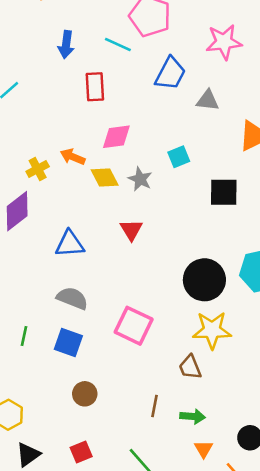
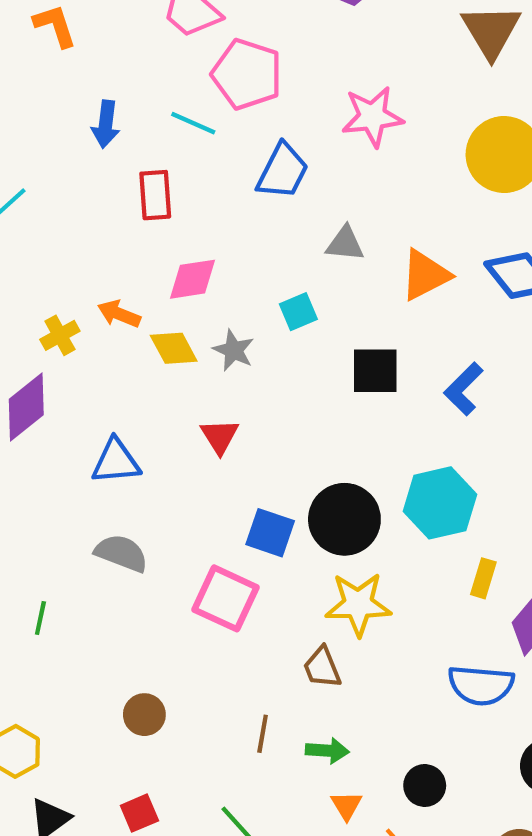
gray triangle: (208, 100) -> (345, 244), moved
blue square: (68, 342) -> (270, 533), moved

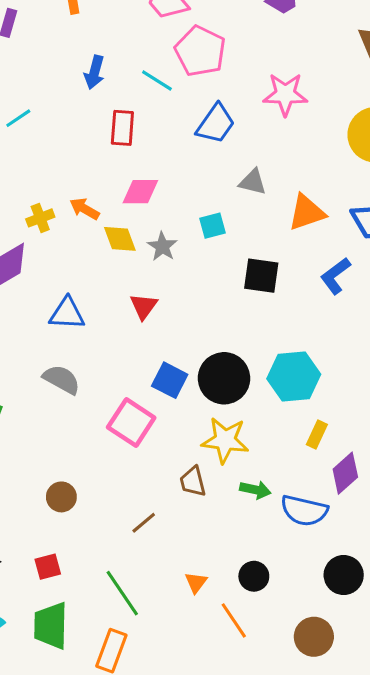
blue L-shape: (464, 389) -> (335, 276), moved
brown line: (263, 734) -> (144, 523), turned 32
green arrow: (327, 751) -> (255, 490), moved

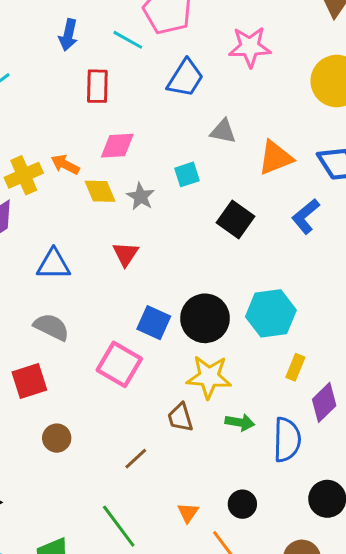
yellow cross: (40, 218) -> (24, 175), size x1.4
black square: (261, 276) -> (235, 219), turned 30
blue semicircle: (304, 511) -> (287, 440), turned -99
red square: (48, 567) -> (29, 381), moved, size x1.4

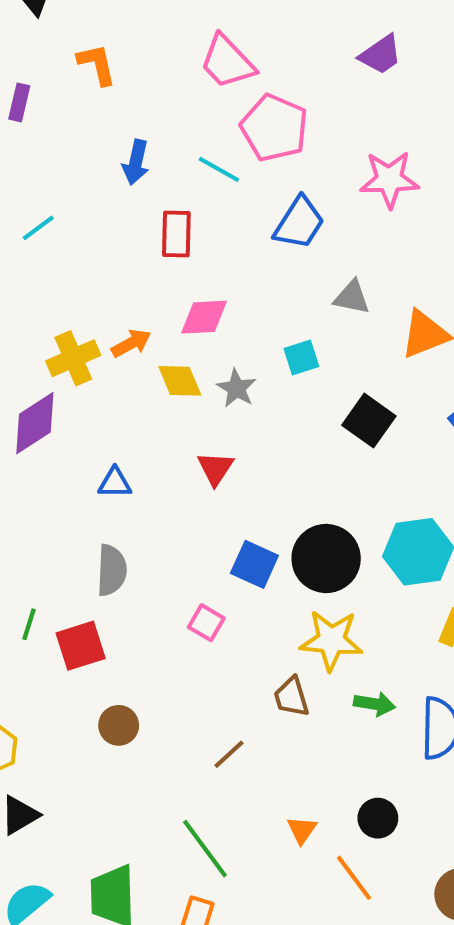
orange arrow: (65, 164) -> (131, 343), turned 124
blue triangle: (54, 264) -> (115, 483), size x0.7
gray semicircle: (51, 327) -> (112, 570), turned 66
pink square: (119, 364) -> (206, 623), size x0.6

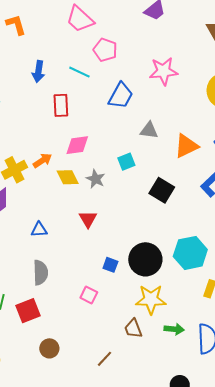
pink pentagon: (274, 128) -> (105, 50), size x0.7
blue square: (254, 564) -> (110, 265), size x0.7

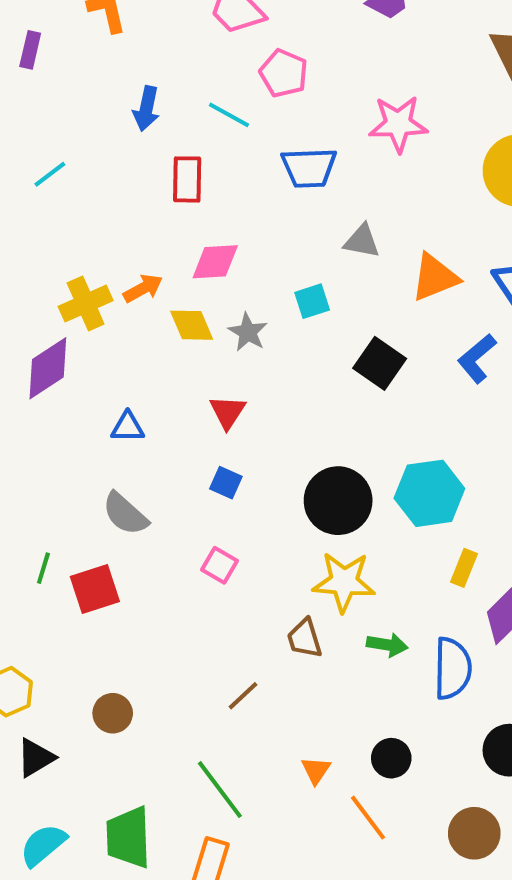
blue trapezoid: (121, 96) -> (309, 168), turned 56
blue square: (110, 265) -> (226, 483), moved
gray semicircle: (41, 273) -> (125, 514), turned 130
brown circle: (49, 348) -> (113, 713), moved

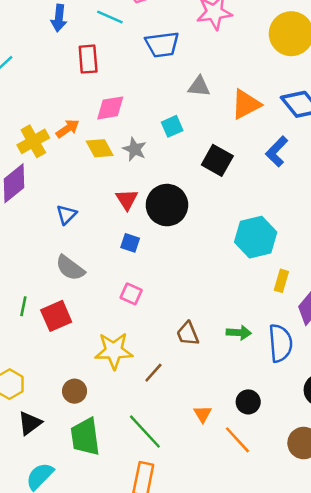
blue triangle: (128, 427) -> (67, 215), turned -40
black circle: (338, 501) -> (167, 205), moved
yellow star: (344, 582) -> (114, 351), moved
green trapezoid: (128, 837) -> (85, 437), moved

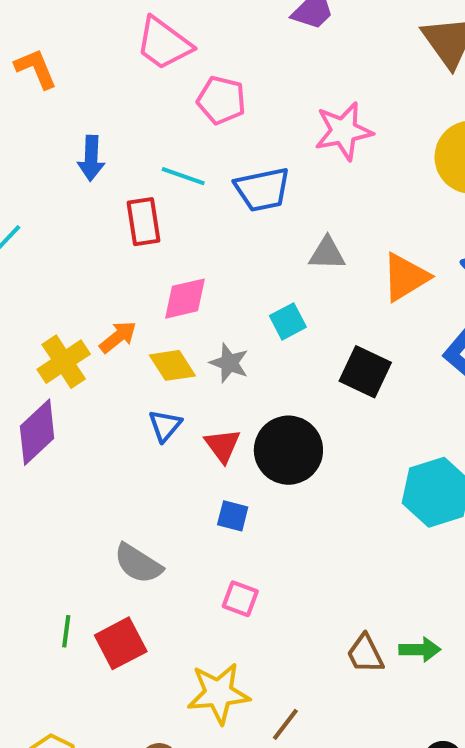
cyan line: (110, 17) -> (183, 176), moved
blue triangle: (67, 215) -> (165, 426), moved
brown trapezoid: (188, 334) -> (365, 654), moved

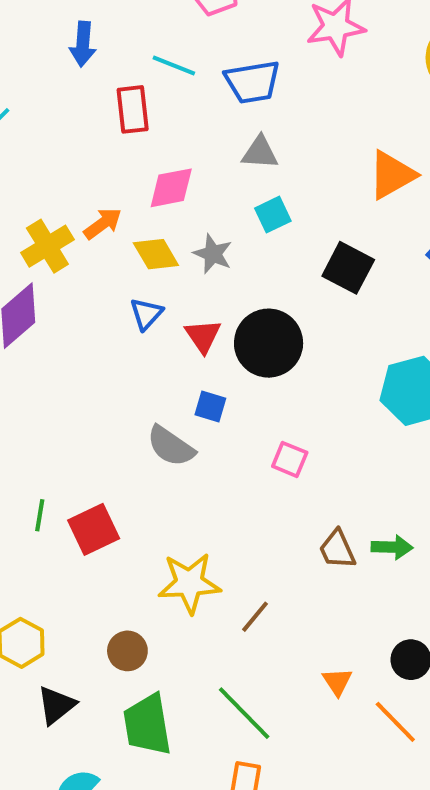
gray triangle: (327, 254) -> (260, 153), moved
gray semicircle: (138, 564) -> (171, 446), moved
pink square: (240, 599) -> (290, 459), moved

